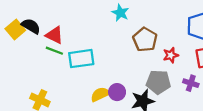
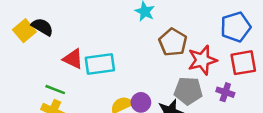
red triangle: (54, 35) -> (73, 59), moved
green line: (54, 51) -> (55, 90), moved
red star: (171, 55) -> (202, 60), size x1.6

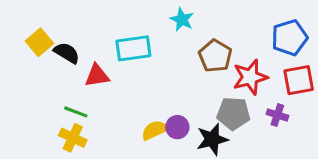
black semicircle: (42, 27) -> (67, 53), moved
red triangle: (73, 59) -> (97, 76), turned -35
cyan rectangle: (100, 64) -> (133, 48), moved

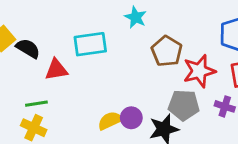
green line: (76, 112) -> (36, 104), turned -30

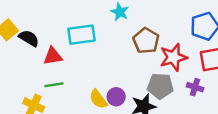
green line: (36, 104) -> (54, 85), moved
yellow semicircle: (110, 121) -> (98, 99), turned -102

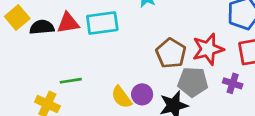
black semicircle: (29, 38) -> (42, 27), turned -36
brown pentagon: (146, 41) -> (171, 53), moved
red triangle: (53, 56) -> (68, 23), moved

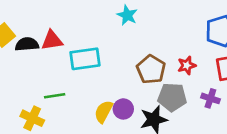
cyan rectangle: (102, 23) -> (85, 59), moved
red star: (208, 49) -> (187, 65), size x0.6
yellow semicircle: (121, 97) -> (103, 112), turned 65

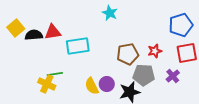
brown pentagon: (151, 69) -> (128, 54), turned 30
purple cross: (210, 98) -> (173, 76), turned 32
yellow semicircle: (103, 112) -> (92, 86), turned -54
yellow cross: (32, 118) -> (47, 84), moved

